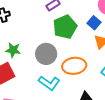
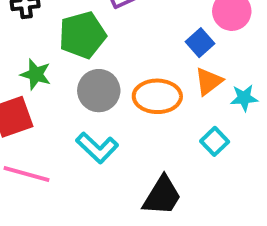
green pentagon: (65, 27) -> (82, 35), moved
orange ellipse: (74, 66) -> (157, 96), moved

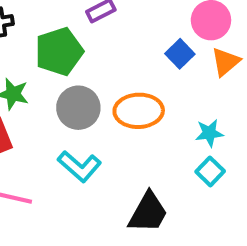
orange triangle: (209, 81) -> (226, 62), moved
cyan star: (244, 98) -> (209, 133), moved
cyan square: (215, 141) -> (210, 171), moved

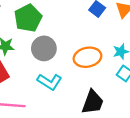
orange ellipse: (139, 111) -> (87, 57), moved

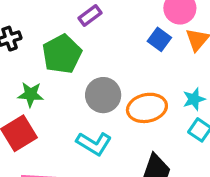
gray circle: (44, 48) -> (103, 95), moved

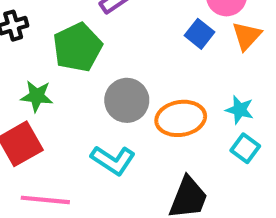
cyan star: (194, 99) -> (240, 110), turned 30

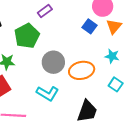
cyan star: (240, 110) -> (112, 56), moved

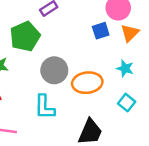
blue square: (89, 26) -> (101, 31), turned 32
cyan L-shape: (48, 93) -> (45, 107), turned 55

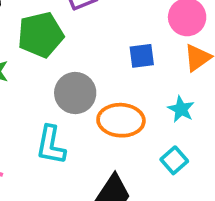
blue square: (101, 31) -> (142, 56), moved

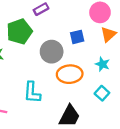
gray circle: (75, 93) -> (52, 52), moved

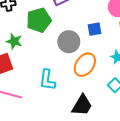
orange ellipse: (70, 74) -> (85, 65), turned -55

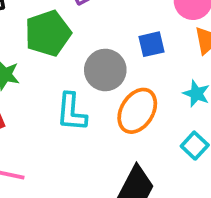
cyan L-shape: (47, 80) -> (72, 112), moved

